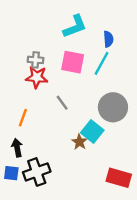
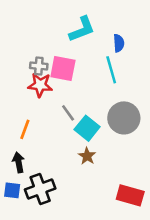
pink square: (73, 62) -> (63, 69), moved
cyan line: (101, 63) -> (111, 70), turned -45
cyan square: (92, 132) -> (87, 128), moved

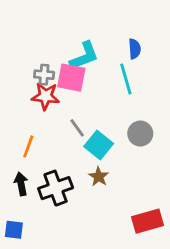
cyan L-shape: (82, 29) -> (84, 56), moved
gray circle: (124, 118) -> (140, 134), size x0.7
black cross: (40, 189) -> (56, 188), moved
blue square: (12, 190) -> (14, 230), moved
red rectangle: (130, 195) -> (147, 221), turned -32

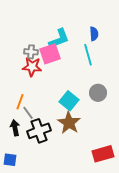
pink square: (71, 78) -> (50, 54), turned -30
gray line: (77, 128) -> (28, 113), moved
brown star: (99, 177) -> (69, 123), size x1.6

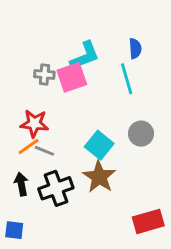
red star: (32, 67) -> (34, 123), moved
orange line: (20, 102) -> (29, 147), turned 35
gray line: (28, 113) -> (44, 151), moved, turned -32

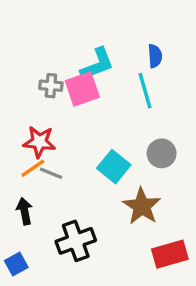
brown star: (99, 177) -> (142, 206), moved
black cross: (56, 188) -> (76, 241), moved
blue square: (14, 230) -> (16, 264), turned -36

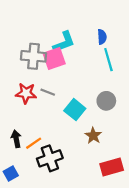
gray cross: (51, 86) -> (34, 56), size x1.6
cyan line: (145, 91) -> (108, 60), moved
orange line: (33, 168) -> (34, 143), moved
gray line: (51, 173) -> (48, 92), moved
brown star: (142, 206) -> (93, 136), size x0.7

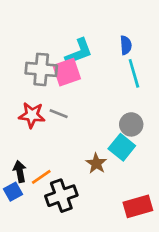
cyan square: (75, 110) -> (122, 147), moved
brown star: (93, 136) -> (96, 163), moved
blue square: (11, 174) -> (13, 192), moved

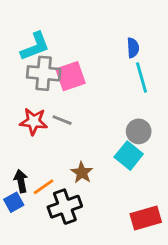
cyan L-shape: (79, 52) -> (35, 46), moved
brown star: (96, 163) -> (82, 173), moved

